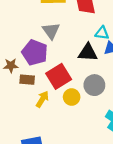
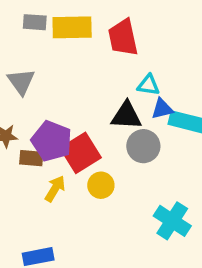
gray triangle: (51, 31) -> (21, 82), moved
purple pentagon: (35, 53) -> (52, 141), moved
gray circle: (94, 85) -> (143, 146), moved

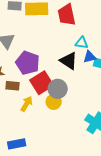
black triangle: (126, 116) -> (69, 61), turned 30
purple pentagon: (52, 141) -> (28, 63), moved
gray circle: (143, 146) -> (58, 89), moved

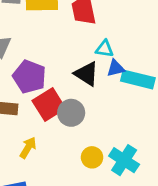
yellow circle: (54, 102) -> (92, 157), moved
yellow arrow: (27, 104) -> (28, 148), moved

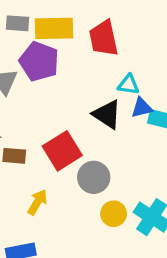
purple pentagon: (29, 77) -> (39, 61), moved
gray circle: (71, 113) -> (94, 177), moved

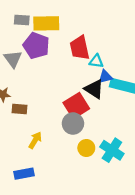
red trapezoid: (104, 38) -> (80, 48), moved
black triangle: (107, 114) -> (94, 89), moved
red square: (62, 151) -> (76, 106), moved

